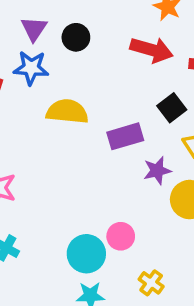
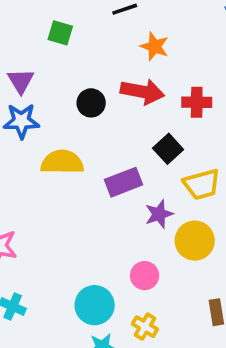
black circle: (76, 37) -> (91, 103), moved
pink circle: (121, 236) -> (145, 276), moved
yellow cross: (151, 283) -> (145, 327), moved

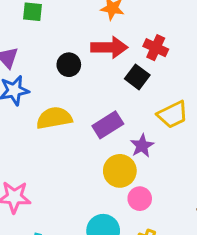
red cross: (197, 102) -> (156, 48), turned 35
black square: (168, 149) -> (137, 77), moved
yellow circle: (195, 241) -> (120, 171), moved

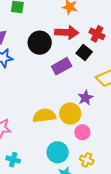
black circle: (69, 65) -> (40, 43), size x1.5
yellow semicircle: (54, 118) -> (44, 116), moved
purple rectangle: (108, 125) -> (62, 66), moved

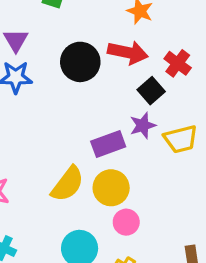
purple rectangle: (62, 66) -> (108, 144), moved
purple star: (85, 98) -> (143, 125), moved
yellow semicircle: (44, 116) -> (68, 184), turned 125

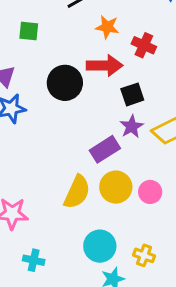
red cross: (178, 63) -> (144, 45), moved
black square: (151, 91) -> (132, 94), turned 35
pink circle: (126, 222) -> (150, 192), moved

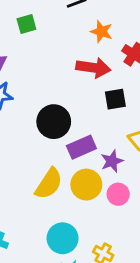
green square: (29, 31) -> (26, 24), turned -30
black circle: (65, 83) -> (54, 122), moved
purple star: (132, 127) -> (112, 161), moved

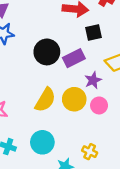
purple rectangle: (81, 147) -> (74, 58), moved
cyan circle: (63, 238) -> (42, 142), moved

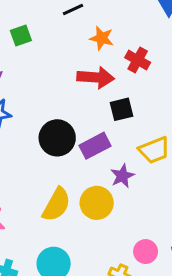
pink circle: (99, 105) -> (146, 252), moved

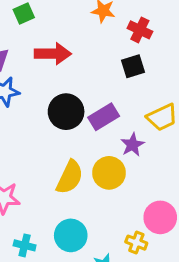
red arrow: (96, 77) -> (53, 54), moved
black square: (121, 109) -> (133, 66), moved
pink circle: (146, 252) -> (160, 217), size x1.4

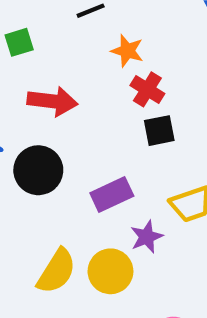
red cross: (140, 30) -> (147, 89), moved
black circle: (66, 112) -> (38, 170), moved

